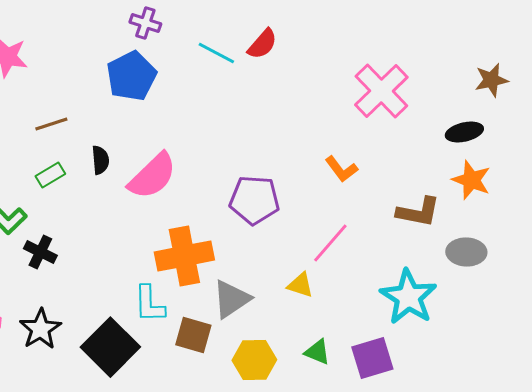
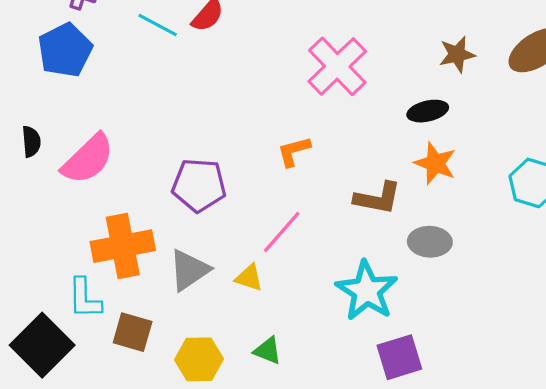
orange L-shape: (341, 169) -> (294, 151), turned 112
gray triangle: (231, 299) -> (189, 270), moved
purple square: (372, 358) -> (399, 357), moved

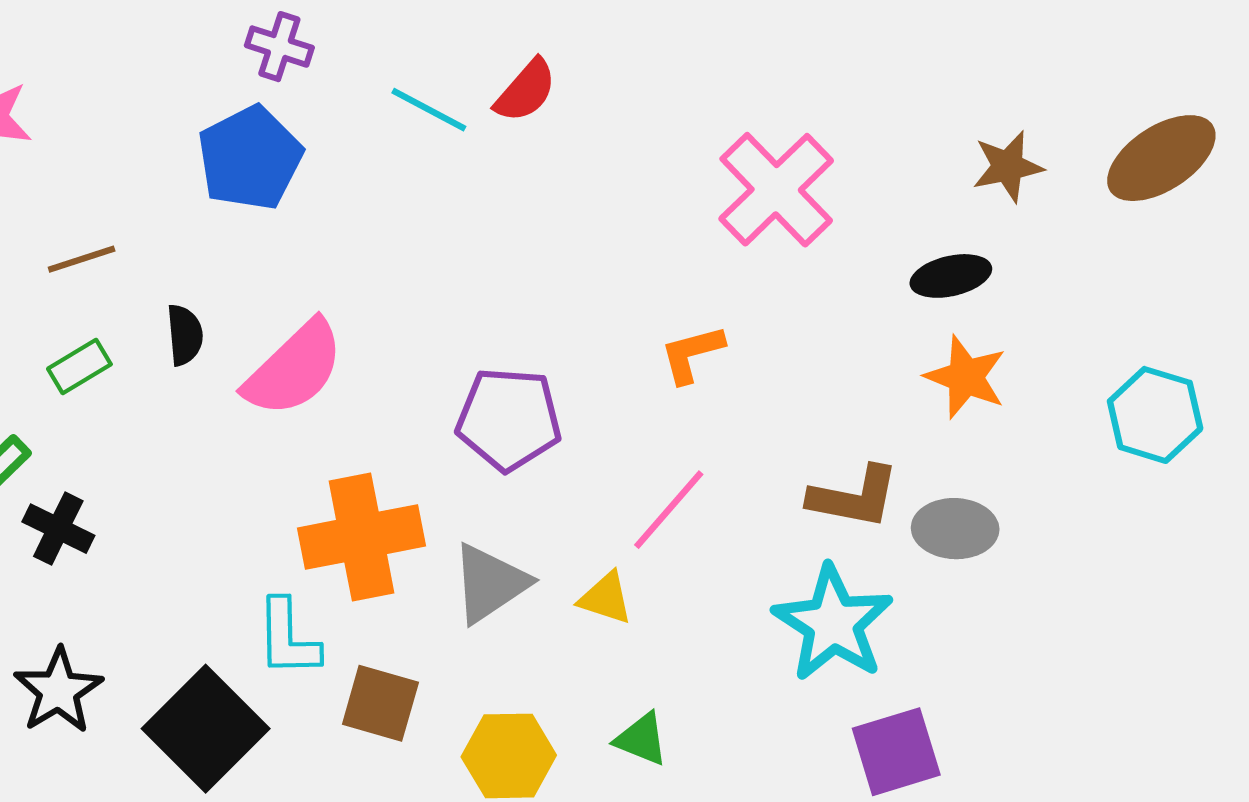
brown L-shape: (378, 198) -> (854, 497), moved

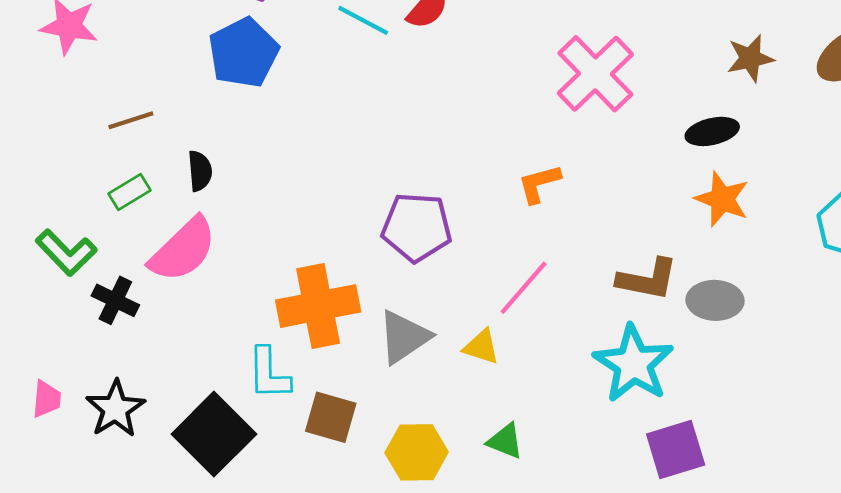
pink semicircle: (294, 369) -> (183, 250), moved

